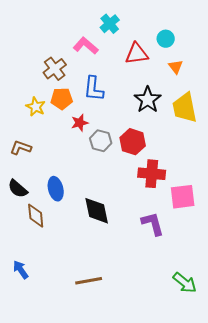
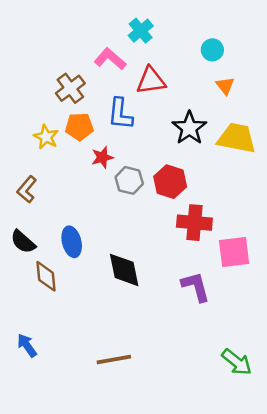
red triangle: (137, 54) -> (151, 81), moved
yellow trapezoid: (185, 108) -> (237, 138), turned 112
brown L-shape: (21, 148) -> (27, 189), turned -70

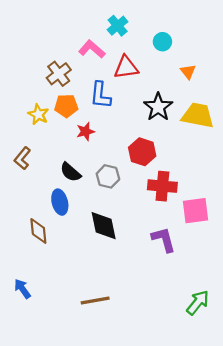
cyan circle: (212, 50) -> (162, 42), moved
gray hexagon: (129, 180) -> (108, 176), moved
black semicircle: (23, 242) -> (70, 172), moved
green arrow: (237, 362) -> (198, 303), turned -90

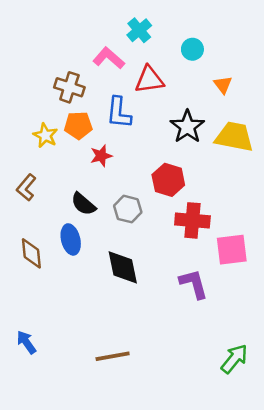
brown cross: (59, 74) -> (69, 87), turned -35
brown diamond: (38, 231) -> (31, 253), moved

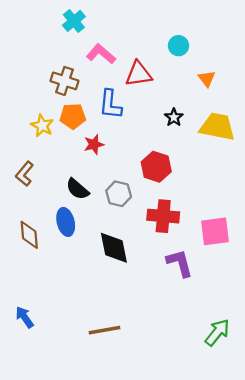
cyan cross: (139, 30) -> (74, 21), moved
black star: (187, 127) -> (174, 117), size x0.6
red cross: (192, 220) -> (163, 216), moved

